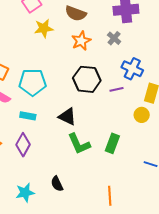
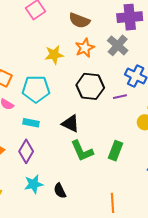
yellow star: (44, 28) -> (54, 55), moved
gray cross: (114, 38) -> (118, 45), size x1.5
cyan star: (25, 193) -> (34, 184), moved

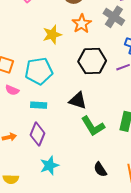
black semicircle: (60, 191) -> (100, 169), moved

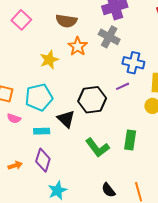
black hexagon: (92, 61) -> (92, 100), moved
black triangle: (78, 101) -> (66, 119), moved, turned 30

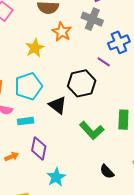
blue cross: (133, 63) -> (119, 42), turned -30
purple line: (123, 86) -> (104, 62), moved, turned 64
cyan rectangle: (42, 131) -> (26, 121), moved

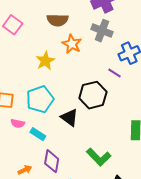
cyan rectangle: (26, 121) -> (38, 134), turned 42
green L-shape: (92, 130) -> (99, 157), moved

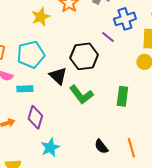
cyan rectangle: (38, 134) -> (25, 89), turned -42
green L-shape: (99, 157) -> (81, 95), moved

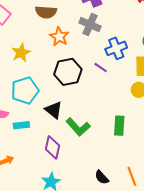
yellow star: (41, 17) -> (21, 53), moved
black hexagon: (84, 56) -> (68, 72), moved
purple diamond: (35, 117) -> (52, 147), moved

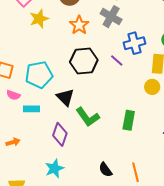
yellow star: (21, 53) -> (39, 19), moved

